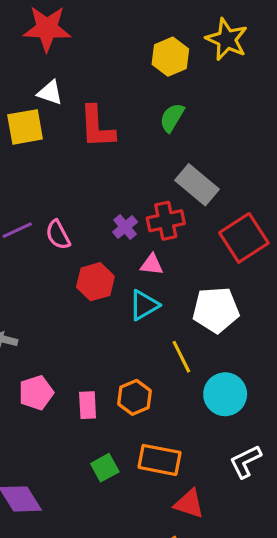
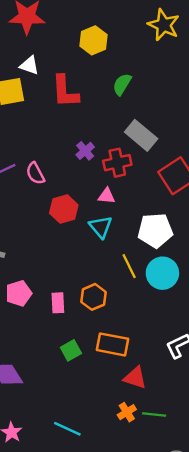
yellow hexagon: (170, 57) -> (94, 40), moved
purple cross: (125, 227) -> (85, 151), moved
cyan triangle: (144, 305) -> (101, 227), turned -40
cyan circle: (225, 394) -> (162, 273), moved

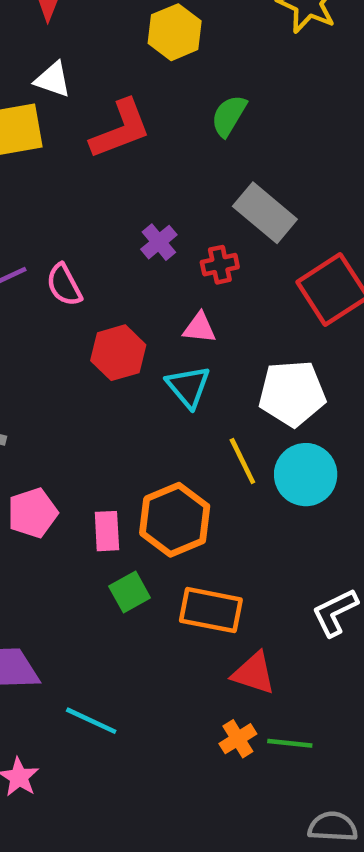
red L-shape: (65, 91) -> (121, 129), turned -108
red cross: (117, 163) -> (220, 265), size x0.7
orange hexagon: (94, 297) -> (175, 520), size x1.4
green square: (71, 350) -> (130, 592), moved
cyan line: (67, 429) -> (91, 721), moved

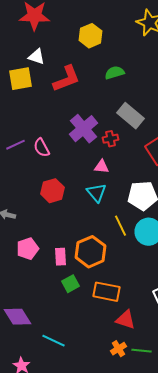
green semicircle: (229, 116) -> (114, 73), turned 42
purple cross: (159, 242) -> (84, 129), size x1.8
red hexagon: (118, 353) -> (52, 191), moved

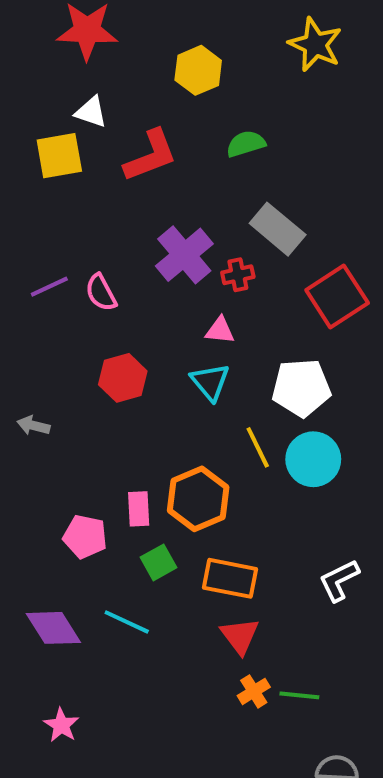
pink pentagon: (28, 249) -> (85, 537), moved, turned 30
red triangle: (126, 320) -> (240, 636), moved, turned 35
cyan line: (54, 341) -> (127, 622), moved

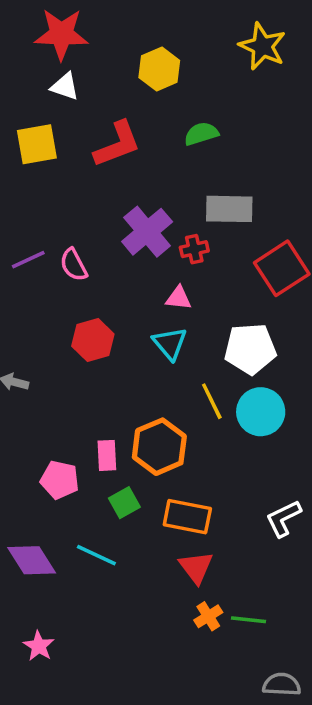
white triangle: (91, 112) -> (65, 87), moved
gray rectangle: (278, 229) -> (229, 209), turned -39

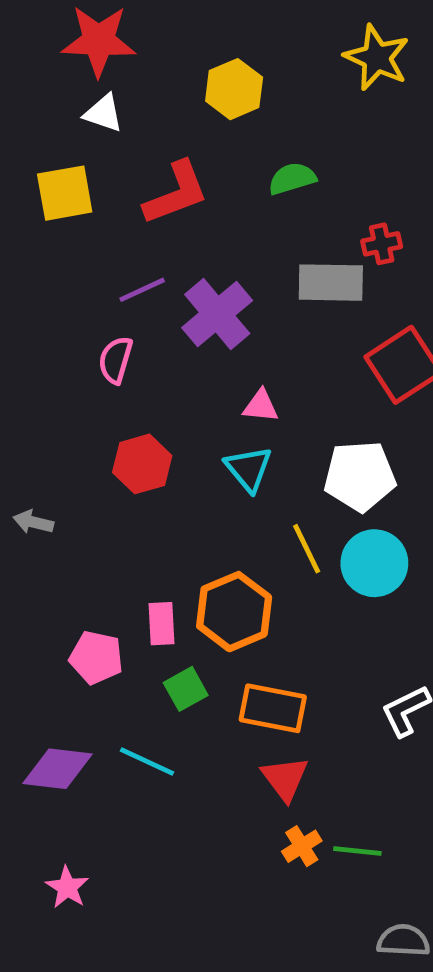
red cross: (194, 249) -> (382, 244), moved
purple line: (28, 260) -> (142, 290), moved
pink semicircle: (74, 265) -> (116, 360), turned 44
purple diamond: (32, 560) -> (57, 769), turned -51

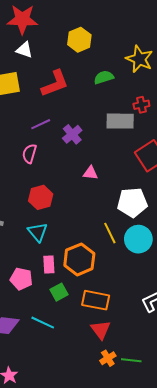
yellow star: (377, 58) -> (139, 59), moved
purple cross: (217, 314) -> (72, 134), size x0.7
cyan triangle: (249, 469) -> (38, 232), moved

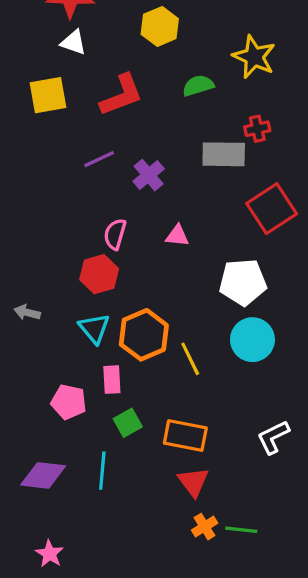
pink semicircle: (29, 154) -> (115, 234), moved
yellow line: (110, 233) -> (190, 359), moved
orange hexagon: (79, 259) -> (144, 335), moved
cyan line: (43, 323) -> (102, 471), turned 70

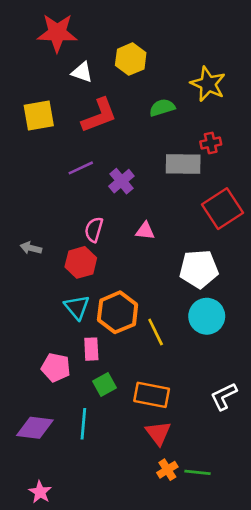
white triangle: (74, 42) -> (82, 72), moved
gray arrow: (27, 312) -> (31, 248), moved

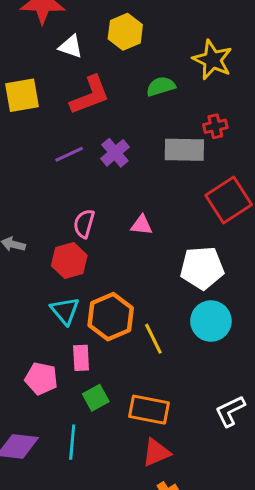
purple cross: (121, 181) -> (115, 153), moved
red triangle: (158, 433) -> (156, 452), turned 44

